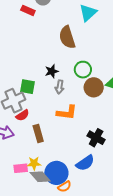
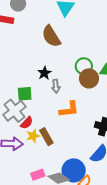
green circle: (83, 70) -> (84, 66), moved
yellow star: (34, 163) -> (33, 136), moved

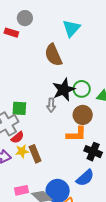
black star: (44, 73) -> (64, 90), moved, size x1.6
brown circle: (89, 78) -> (83, 115), moved
orange L-shape: (69, 109) -> (76, 134), moved

